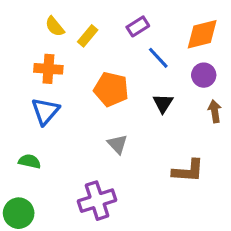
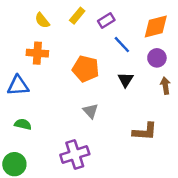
yellow rectangle: (88, 36) -> (77, 16), moved
blue triangle: (45, 111) -> (18, 86), moved, turned 45

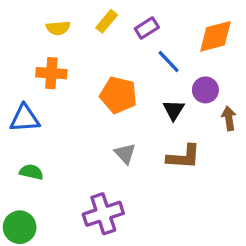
yellow semicircle: (42, 20) -> (58, 28), turned -56
purple circle: (157, 58) -> (205, 90), moved
brown L-shape: (145, 132) -> (184, 157), moved

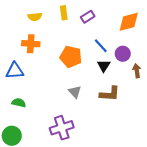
yellow rectangle: (107, 21) -> (64, 13), turned -48
blue line: (169, 61) -> (101, 46), moved

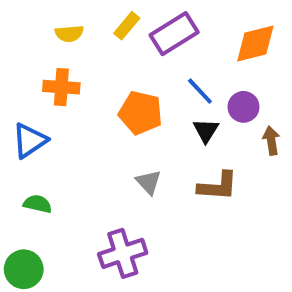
yellow rectangle: (64, 13) -> (127, 26), turned 48
purple rectangle: (88, 17) -> (174, 34), size x1.6
blue triangle: (15, 71) -> (30, 141), turned -30

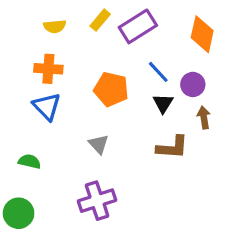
orange diamond: (255, 44) -> (202, 34), turned -63
blue triangle: (30, 141) -> (47, 106), moved, turned -40
brown arrow: (271, 141) -> (204, 117), moved
gray triangle: (148, 182) -> (99, 144), moved

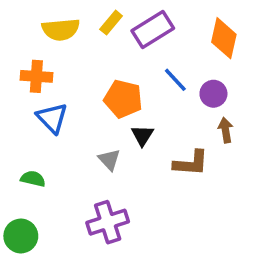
yellow semicircle: (55, 26) -> (61, 29), size x1.5
orange cross: (48, 69) -> (36, 76), moved
black triangle: (163, 103) -> (142, 135), moved

